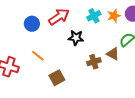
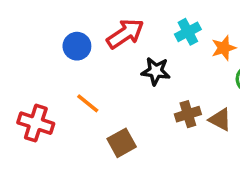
orange star: (114, 16) -> (224, 48), moved
brown triangle: (113, 54) -> (220, 120), moved

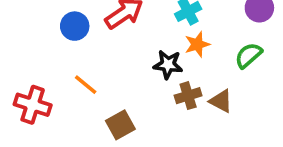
orange star: (224, 48) -> (197, 44), moved
black star: (156, 71) -> (168, 65), moved

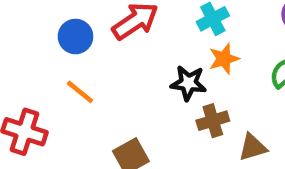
orange line: (86, 85) -> (80, 92), moved
brown triangle: (221, 101) -> (253, 147), moved, turned -45

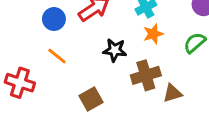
black star: (188, 83) -> (115, 50), moved
brown cross: (213, 121) -> (146, 75), size x1.4

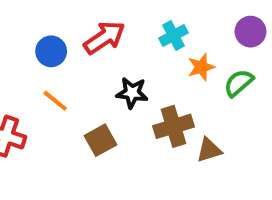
orange star: (153, 34) -> (201, 67), moved
brown square: (91, 99) -> (100, 140), moved

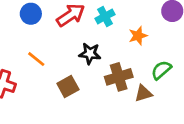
cyan cross: (174, 36) -> (105, 16), moved
blue circle: (51, 51) -> (31, 14), moved
green semicircle: (239, 83) -> (161, 70), moved

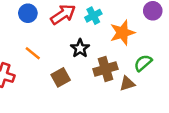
orange star: (138, 36) -> (122, 33), size x1.5
black star: (90, 54) -> (80, 48), turned 30

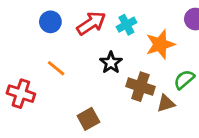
brown cross: (105, 69) -> (140, 87), turned 35
brown square: (61, 77) -> (88, 119), moved

